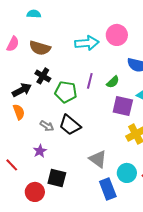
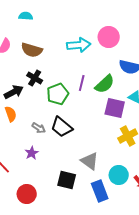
green semicircle: (113, 82) -> (105, 84), size x1.5
green pentagon: (66, 92) -> (58, 94), turned -30
black square: (57, 178) -> (67, 180), moved

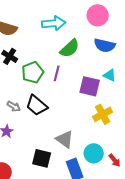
pink circle: (109, 37) -> (98, 15), moved
purple line: (82, 83) -> (57, 73), moved
green semicircle: (105, 84) -> (70, 48), moved

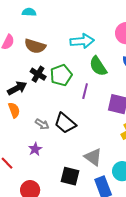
green semicircle: (70, 48) -> (98, 66), turned 100
green pentagon: (33, 72) -> (61, 75), moved

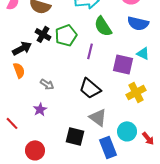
black trapezoid: (65, 123) -> (90, 88), moved

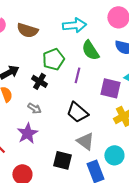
black cross: (43, 34) -> (39, 81), moved
purple star: (40, 109) -> (27, 133), size x1.5

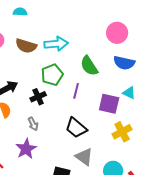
cyan arrow: (74, 25) -> (56, 44), moved
black cross: (39, 81) -> (38, 97), turned 35
gray arrow: (34, 108) -> (33, 124), turned 32

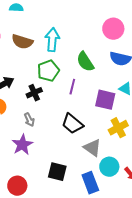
cyan arrow: (56, 44) -> (52, 40), turned -80
gray triangle: (84, 157) -> (92, 148), moved

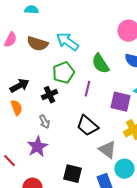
cyan arrow: (52, 40) -> (67, 42), turned -60

